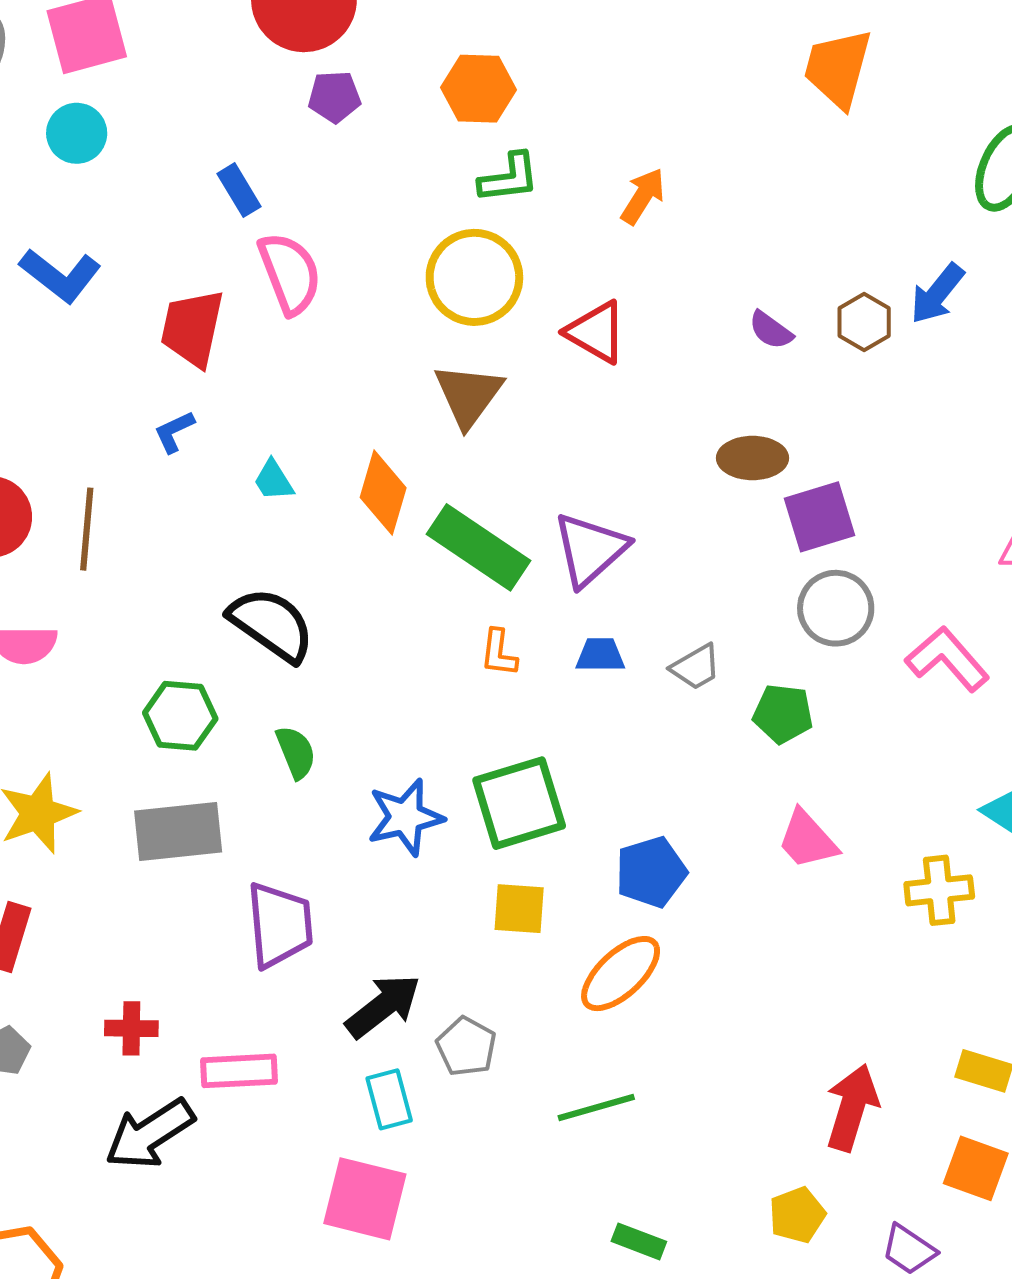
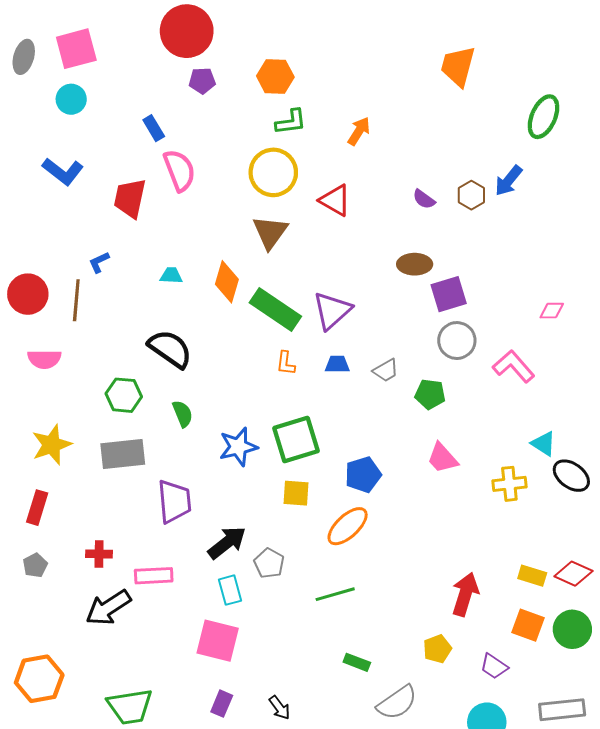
blue L-shape: (174, 432) -> (99, 262), moved
cyan trapezoid: (274, 480) -> (171, 276), turned 125

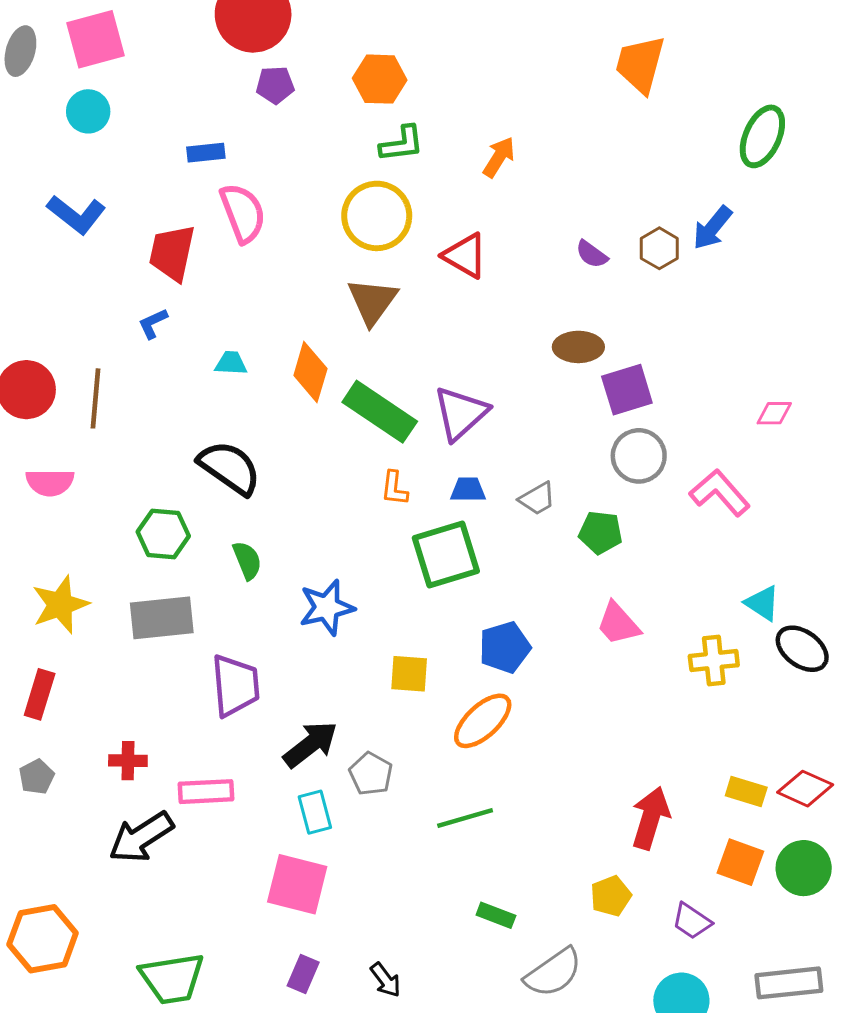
blue rectangle: (154, 128) -> (206, 153), turned -65
blue L-shape: (99, 262) -> (153, 323), moved
green square: (296, 440) -> (446, 555), moved

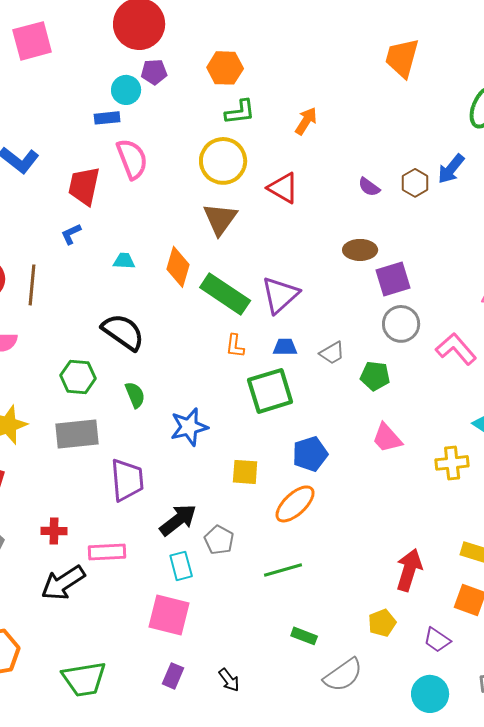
cyan circle: (88, 111) -> (126, 90), moved

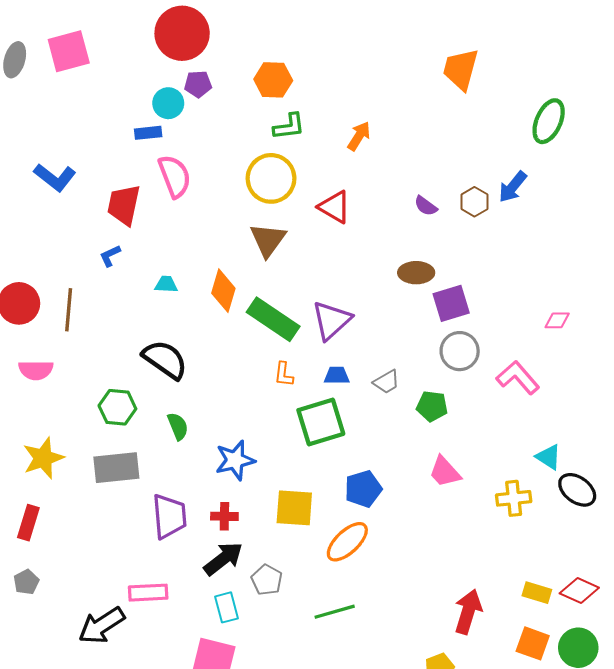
yellow square: (245, 472) -> (294, 508), size x1.4
red cross: (54, 531) -> (224, 516), moved

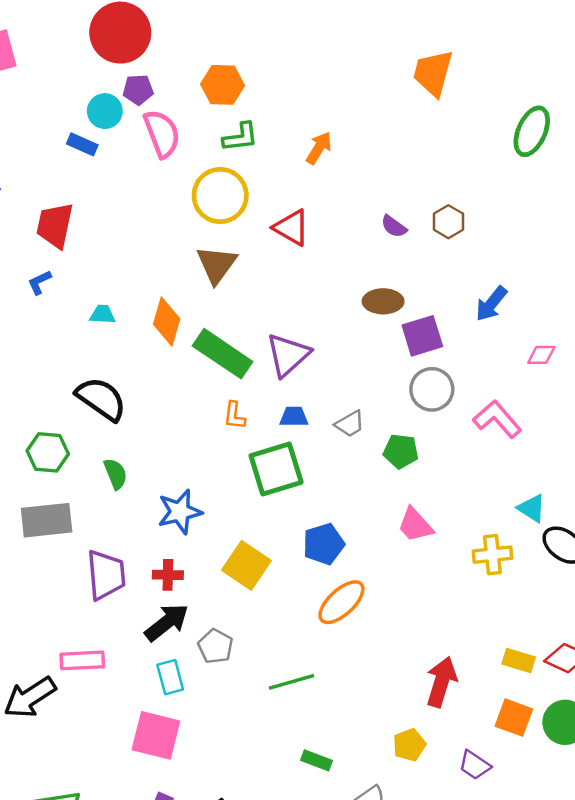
blue rectangle: (148, 133) -> (82, 144), turned 30
pink semicircle: (175, 176) -> (162, 134), moved
blue arrow: (513, 187) -> (491, 304), moved
yellow square: (294, 508) -> (246, 565), turned 30
orange ellipse: (347, 542) -> (341, 602), moved

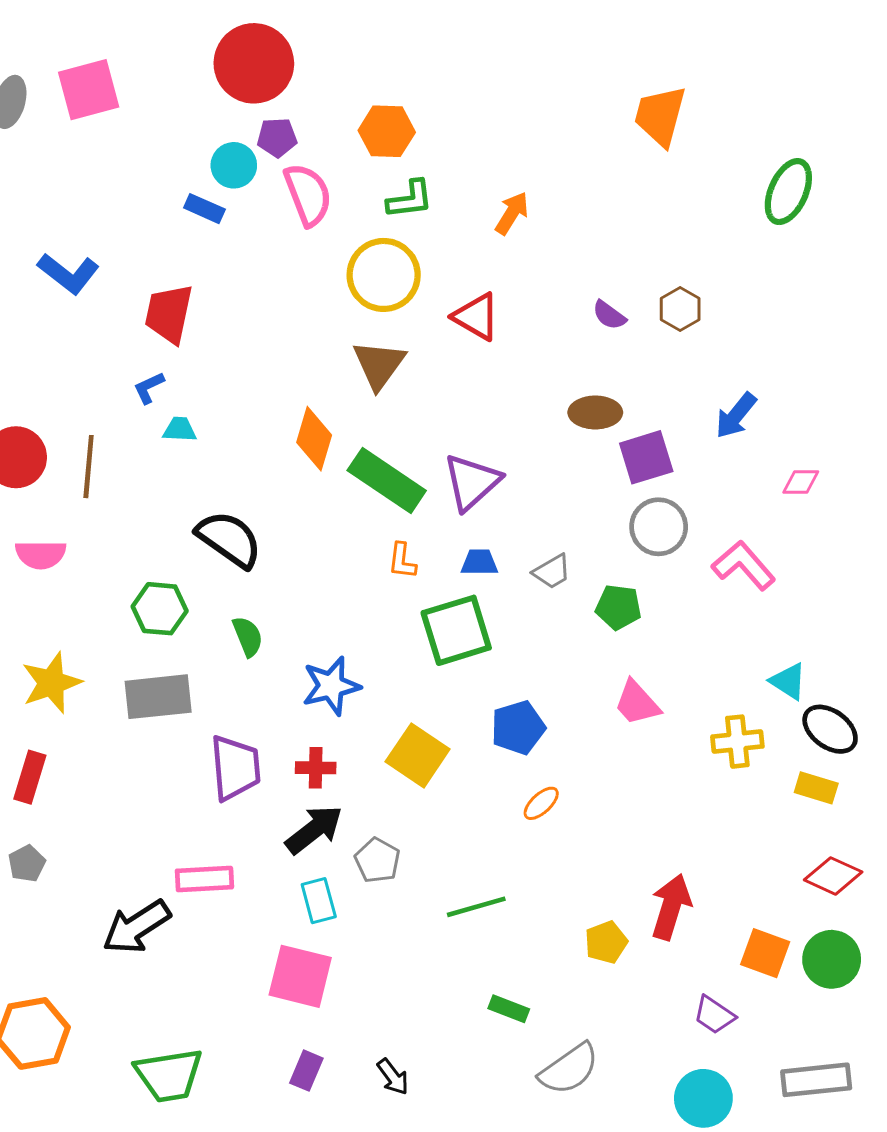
cyan trapezoid: (102, 314) -> (180, 429), moved
orange ellipse: (341, 602) -> (541, 803), size x0.6
yellow rectangle: (519, 660) -> (816, 788), moved
yellow pentagon: (409, 745) -> (606, 942), moved

